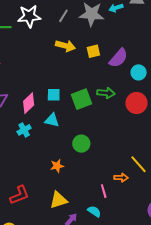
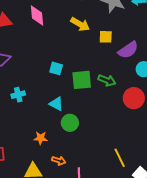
pink diamond: (29, 103) -> (37, 15), moved, turned -65
cyan triangle: (52, 120) -> (56, 104), moved
orange arrow: (121, 178) -> (59, 161), moved

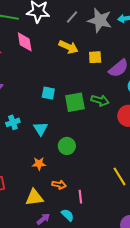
cyan triangle: (56, 104) -> (41, 129), moved, turned 35

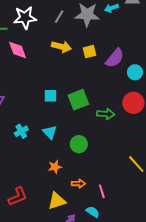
green arrow: (100, 100) -> (106, 114), moved

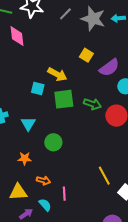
yellow arrow: (62, 47) -> (57, 74), moved
yellow square: (90, 52) -> (86, 55), turned 32
green arrow: (106, 114) -> (92, 104), moved
cyan semicircle: (93, 212) -> (45, 205), moved

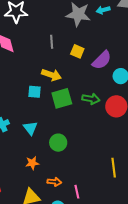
gray line: (65, 14) -> (52, 42), moved, turned -40
yellow line: (104, 176) -> (114, 168), turned 30

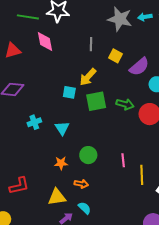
yellow arrow: (52, 75) -> (88, 77), turned 108
green circle: (58, 143) -> (88, 155), moved
pink line: (77, 192) -> (123, 160), moved

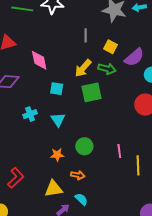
pink diamond: (45, 42) -> (39, 60), moved
cyan square: (69, 92) -> (57, 89), moved
green arrow: (125, 104) -> (107, 69), moved
red L-shape: (19, 186) -> (16, 178), turned -30

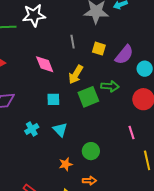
pink diamond: (39, 60) -> (45, 64), moved
green arrow: (107, 69) -> (110, 86), moved
pink line: (119, 151) -> (131, 132), moved

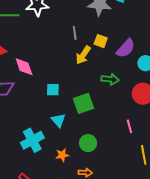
pink diamond: (45, 64) -> (24, 67), moved
yellow arrow: (76, 75) -> (83, 55), moved
green square: (88, 97) -> (84, 103), moved
cyan cross: (32, 129) -> (32, 140), moved, size x1.6

